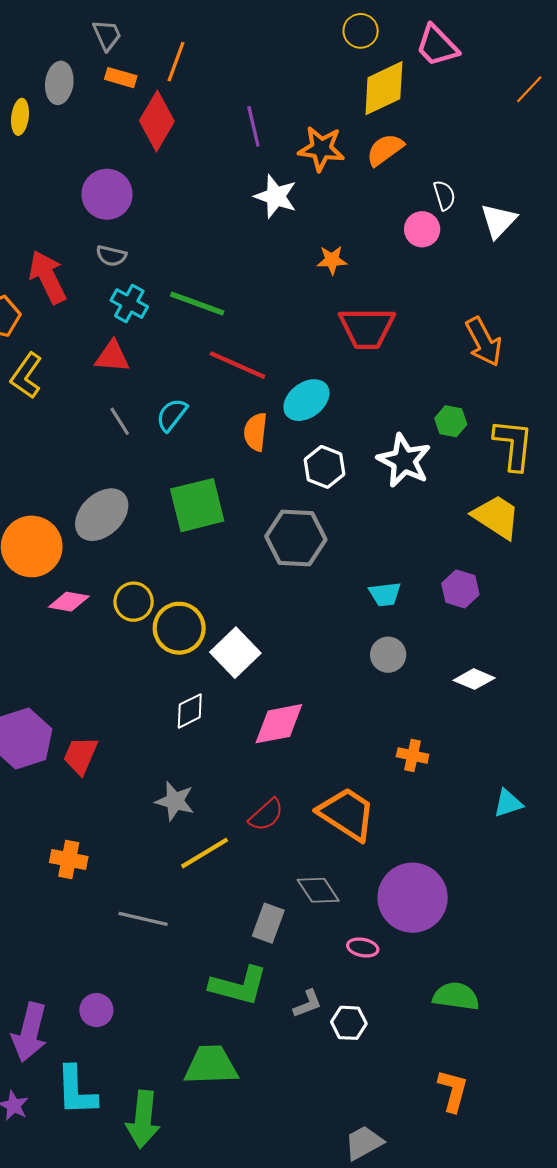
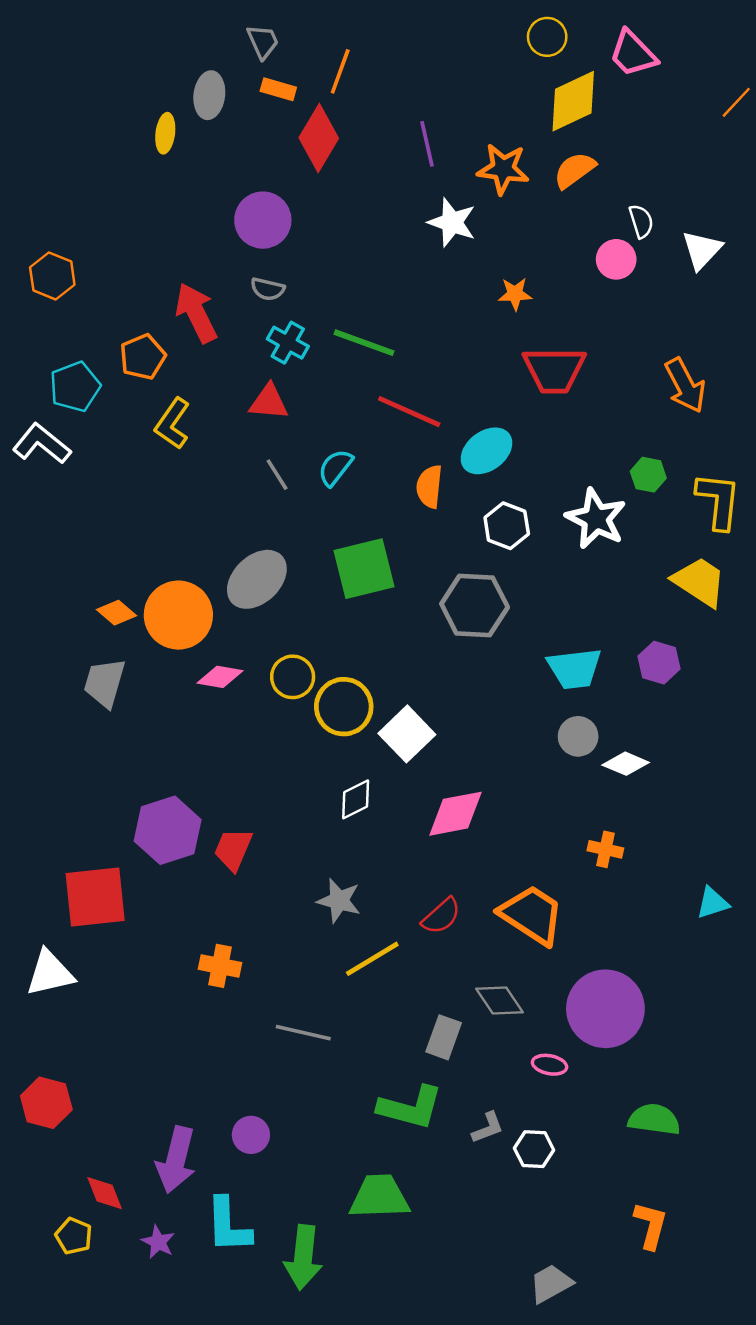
cyan trapezoid: (385, 594) -> (575, 669), size x1.5
white diamond: (474, 679) -> (626, 764), moved

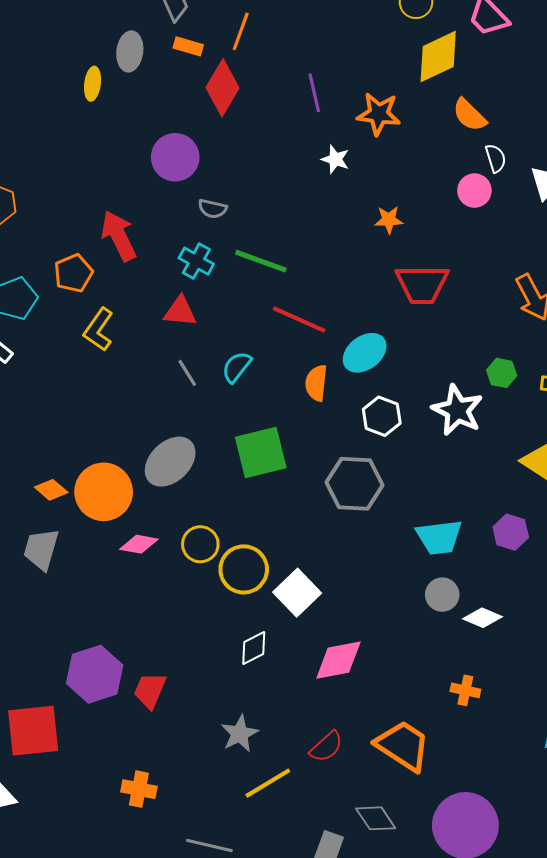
orange semicircle: (575, 170) -> (469, 115), moved, turned -99
white star: (452, 222) -> (335, 159), size x0.7
gray semicircle: (268, 289) -> (212, 209), moved
gray star: (339, 901) -> (240, 734), turned 30

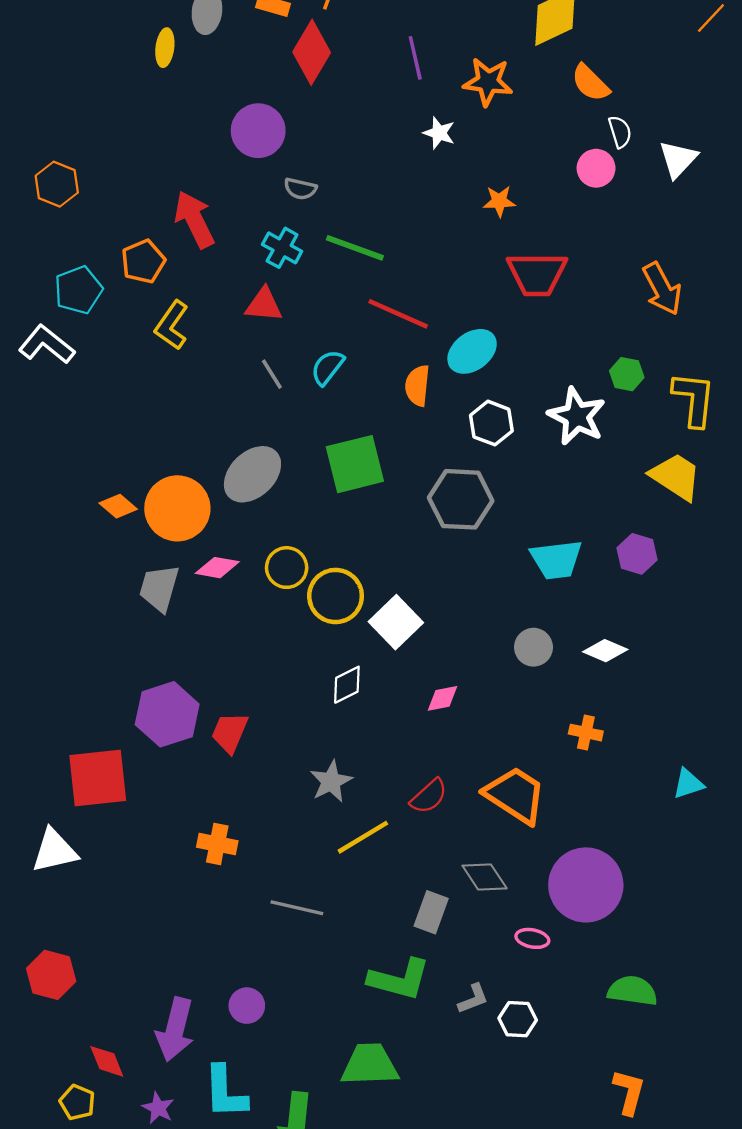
gray trapezoid: (41, 549) -> (159, 588), moved
gray circle: (442, 595) -> (533, 647), moved
pink diamond: (338, 660) -> (442, 698), size x0.6

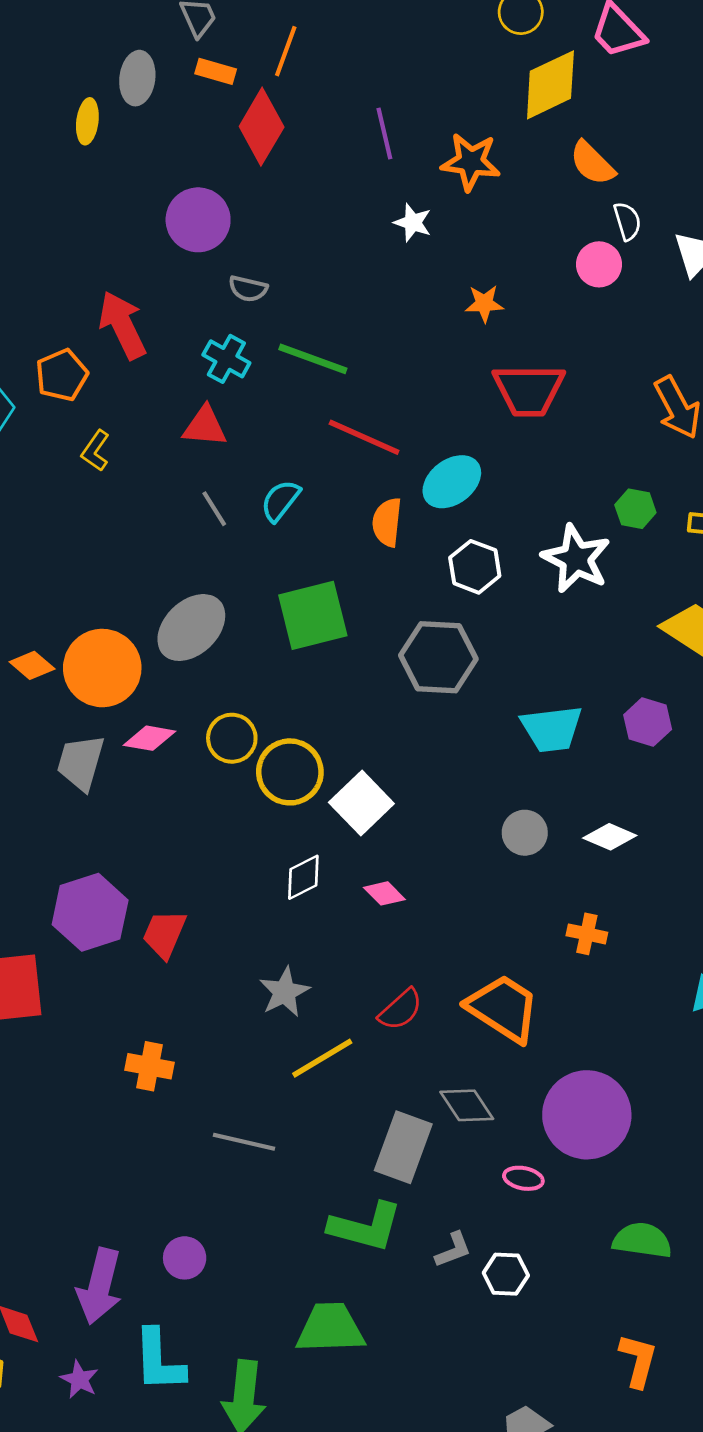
yellow L-shape: (172, 325) -> (95, 451), size x0.7
pink diamond: (442, 698) -> (384, 893), moved, turned 56
gray rectangle: (431, 912) -> (403, 1147), size x1.4

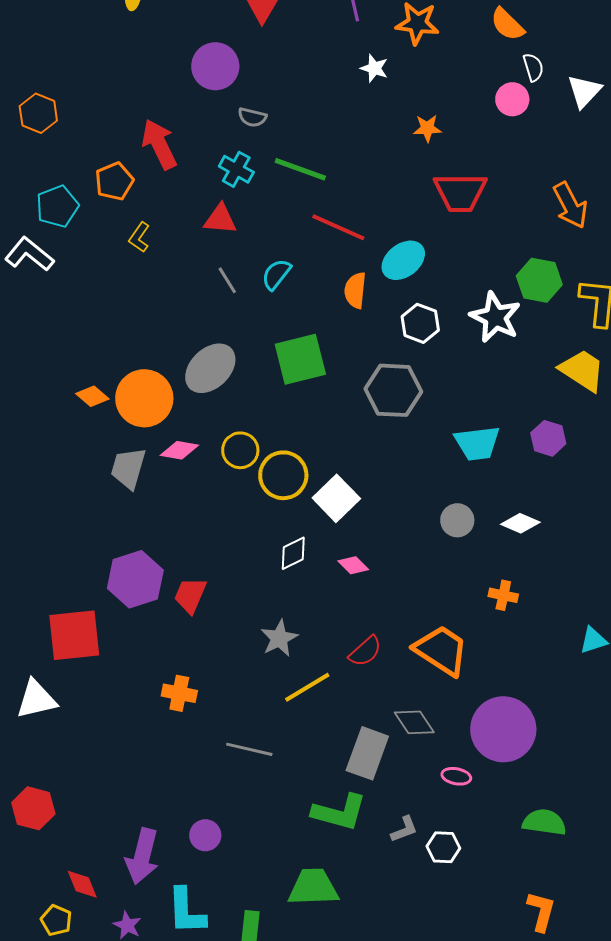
green hexagon: (635, 509) -> (539, 280), size x1.5

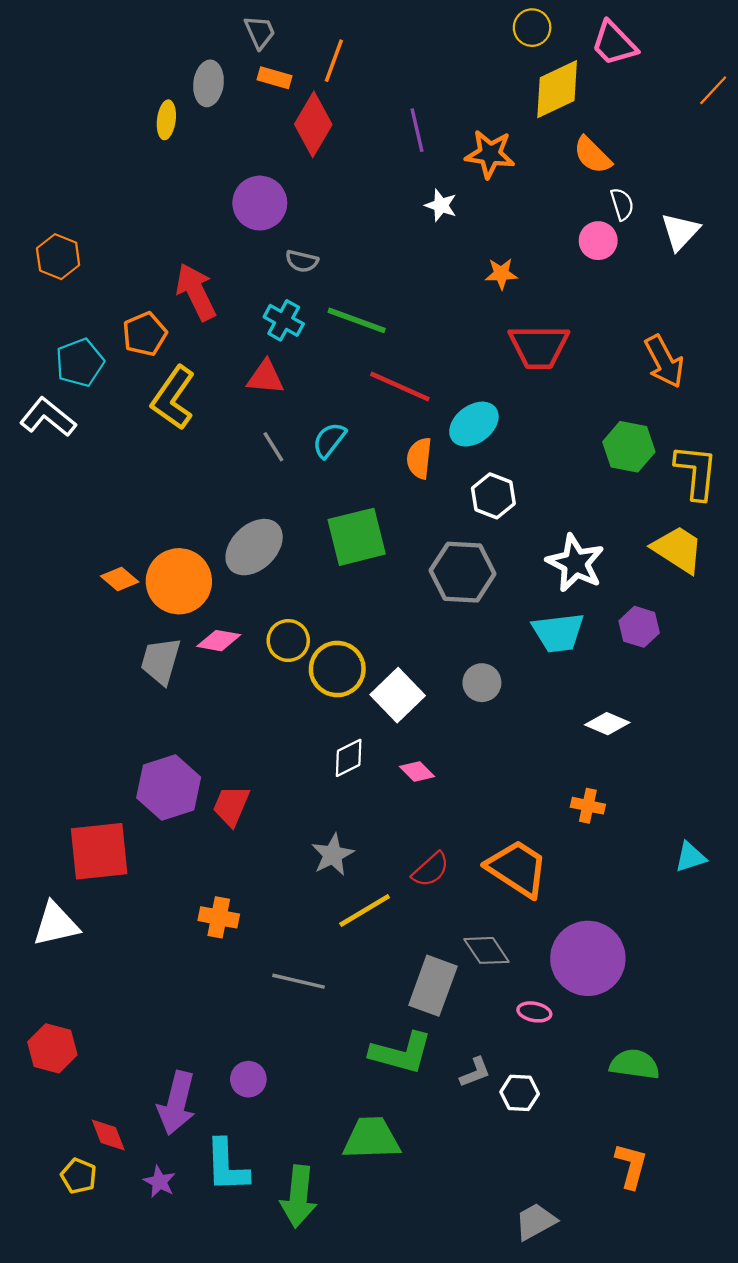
yellow L-shape: (139, 237) -> (173, 398), size x1.8
white star: (495, 317) -> (575, 563), moved
gray circle: (457, 520) -> (482, 683), moved

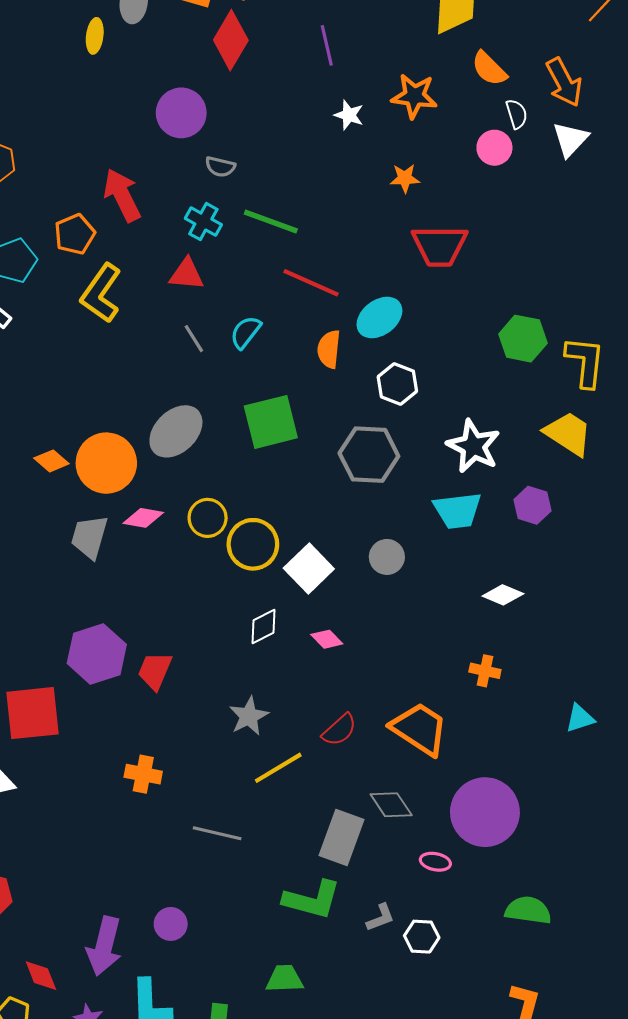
orange star: (490, 154) -> (414, 96), moved
orange arrow: (664, 361) -> (564, 82), moved
green trapezoid: (371, 1138) -> (285, 979), size x0.7

